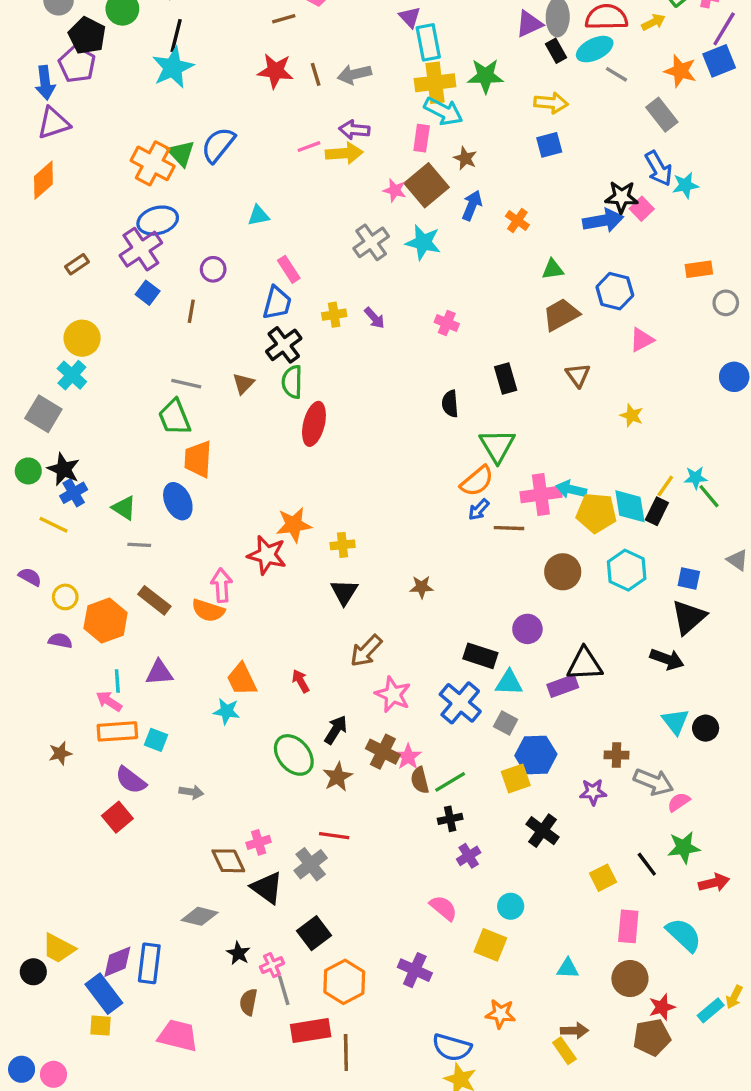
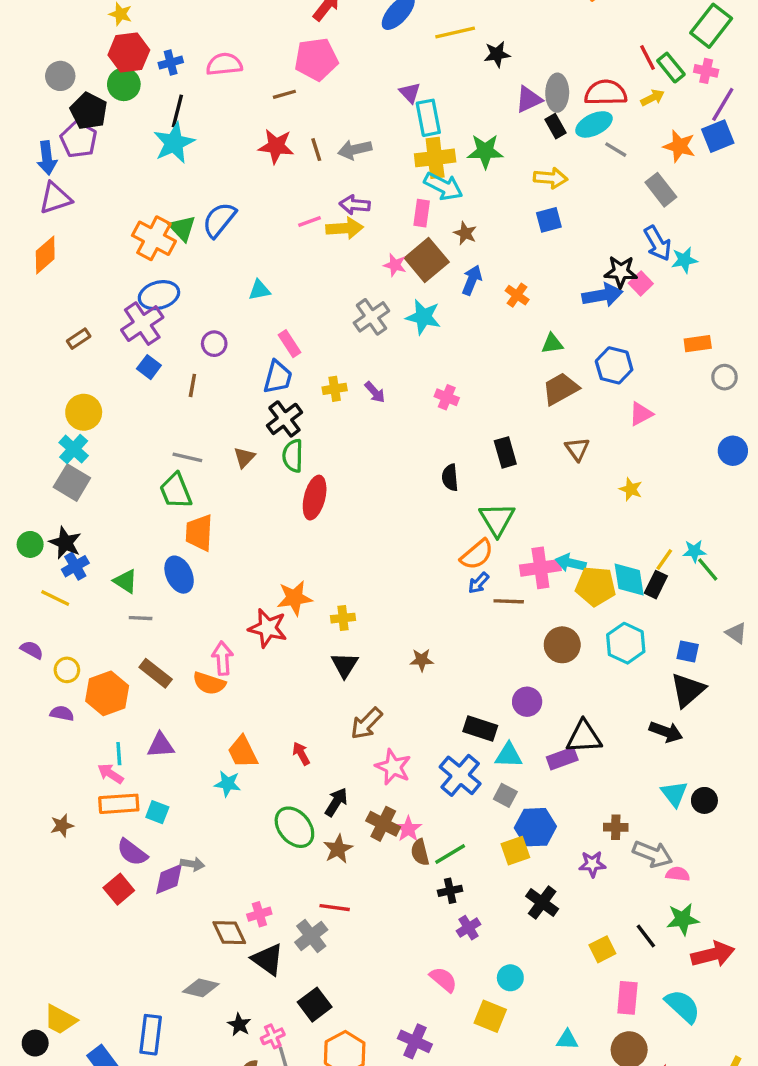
gray square: (43, 414) -> (72, 483), moved
pink semicircle: (679, 802) -> (678, 874), turned 40
red arrow: (714, 883) -> (713, 954), size x1.4
purple diamond: (117, 962) -> (169, 879), moved

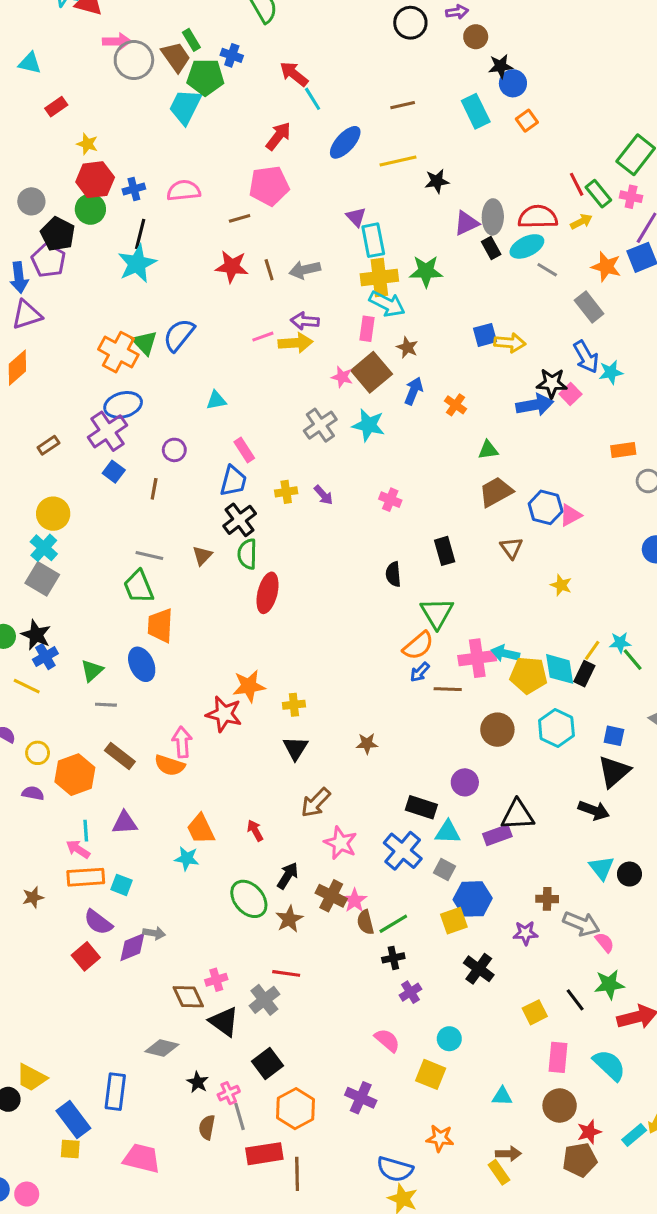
yellow arrow: (550, 178) -> (510, 343), moved
blue hexagon: (614, 365) -> (546, 507), moved
green triangle: (125, 581) -> (92, 671), turned 45
pink semicircle: (678, 874) -> (605, 942), turned 45

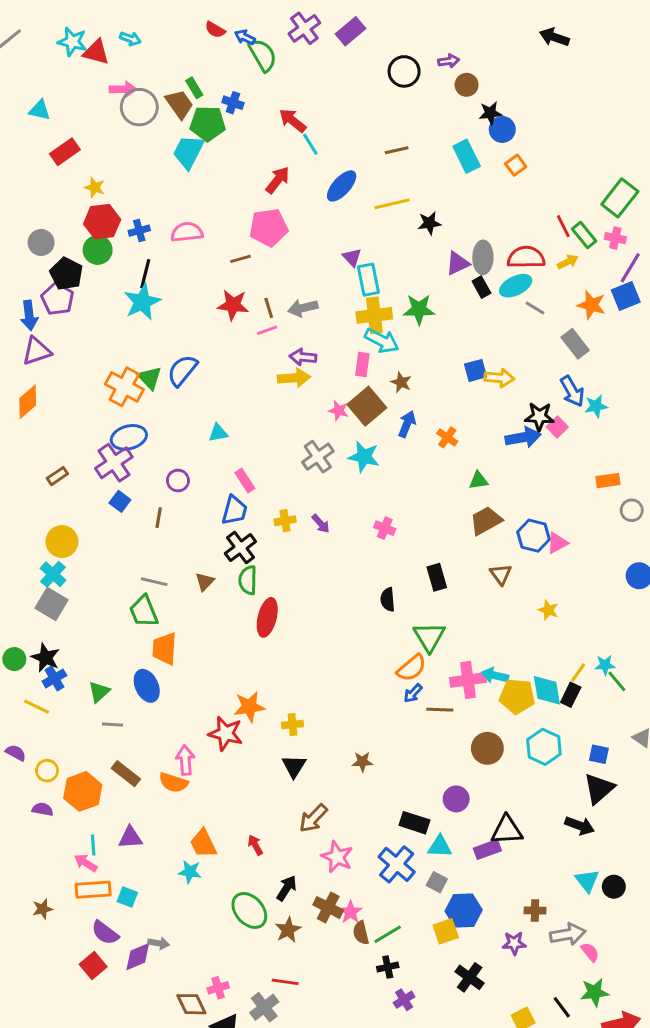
red rectangle: (56, 107) -> (65, 152), size x1.4
pink line: (263, 337) -> (267, 330), moved
gray arrow: (581, 924) -> (568, 934), turned -32

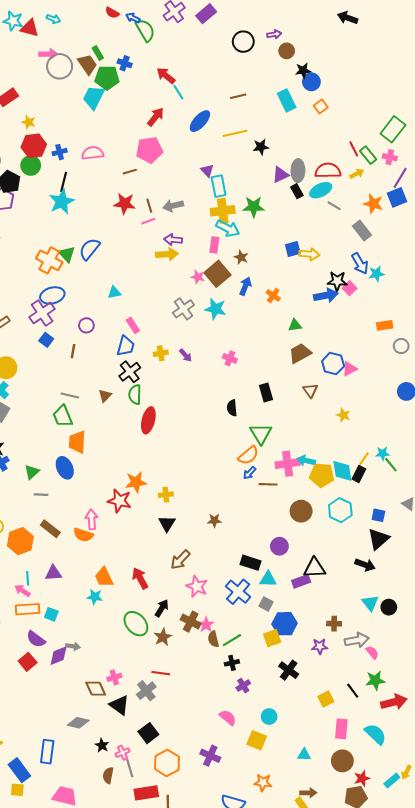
red arrow: (255, 845) -> (140, 578), size x1.5

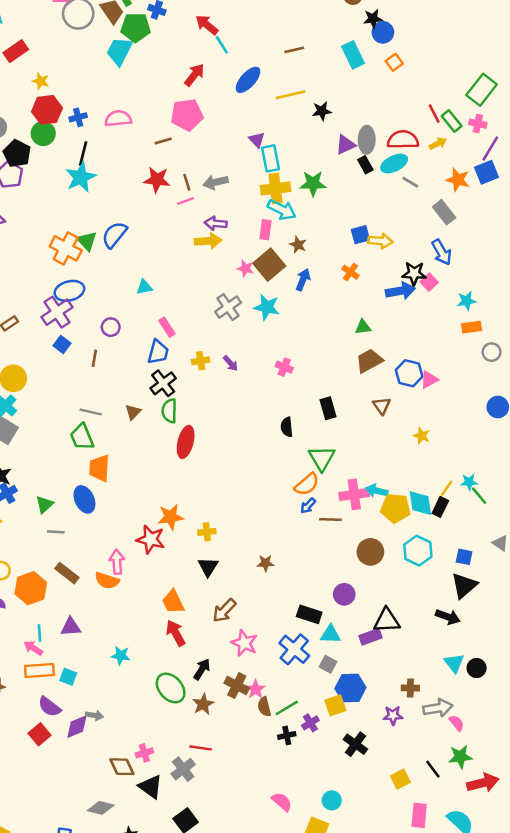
cyan star: (376, 274) -> (467, 301), moved
orange cross: (273, 295) -> (350, 272), moved
orange trapezoid: (104, 577) -> (173, 602), moved
purple cross: (243, 686) -> (310, 723), moved

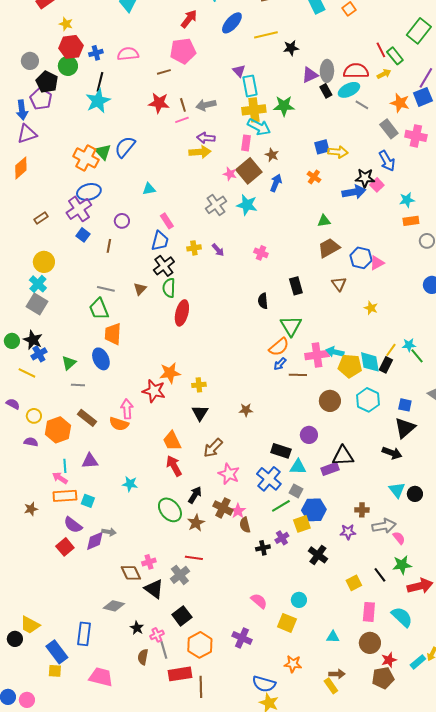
pink cross: (478, 124) -> (416, 136), moved, size x1.5
green line: (287, 708) -> (281, 506), moved

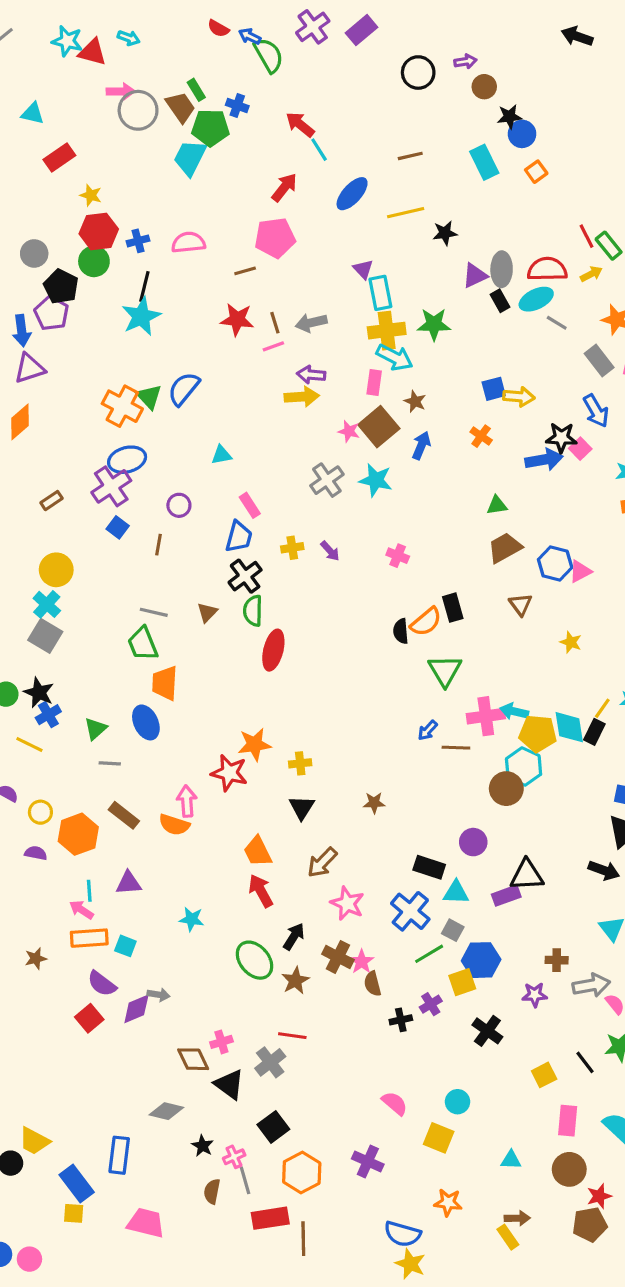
orange semicircle: (279, 347) -> (426, 622), moved
cyan hexagon: (368, 400) -> (524, 767), moved

